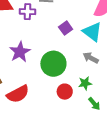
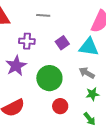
purple cross: (27, 12) -> (27, 41), moved
cyan triangle: (92, 32) -> (89, 47), turned -30
green star: (85, 83) -> (92, 94), moved

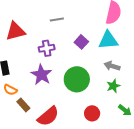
green star: (92, 94) -> (113, 86), moved
red circle: (60, 106) -> (92, 113), moved

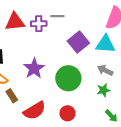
purple square: (81, 42) -> (78, 42), size x1.5
purple cross: (47, 48) -> (39, 24), moved
red circle: (92, 113) -> (68, 113), moved

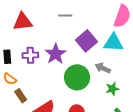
purple cross: (39, 24) -> (30, 55), moved
purple star: (34, 68) -> (56, 54), moved
gray arrow: (105, 70) -> (103, 68), moved

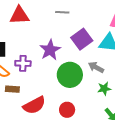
purple cross: (30, 55) -> (23, 63), moved
brown rectangle: (21, 96) -> (12, 89), turned -56

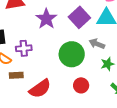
purple star: (50, 50) -> (46, 19), moved
red circle: (67, 110) -> (81, 85), moved

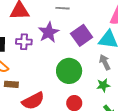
gray arrow: (97, 44) -> (105, 62), moved, turned 35
purple cross: (24, 48) -> (24, 42), moved

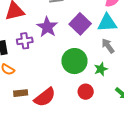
brown rectangle: (11, 84) -> (21, 93), moved
green star: (103, 85) -> (101, 69), moved

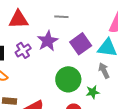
purple cross: (25, 41) -> (23, 50), turned -35

